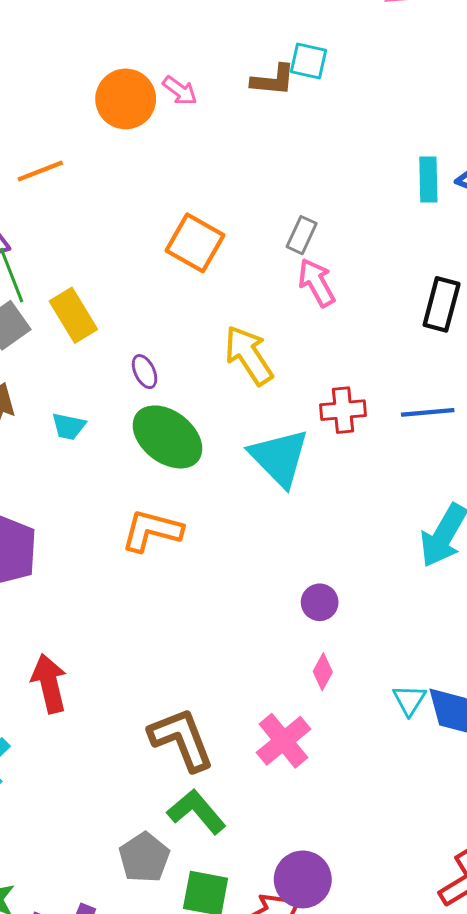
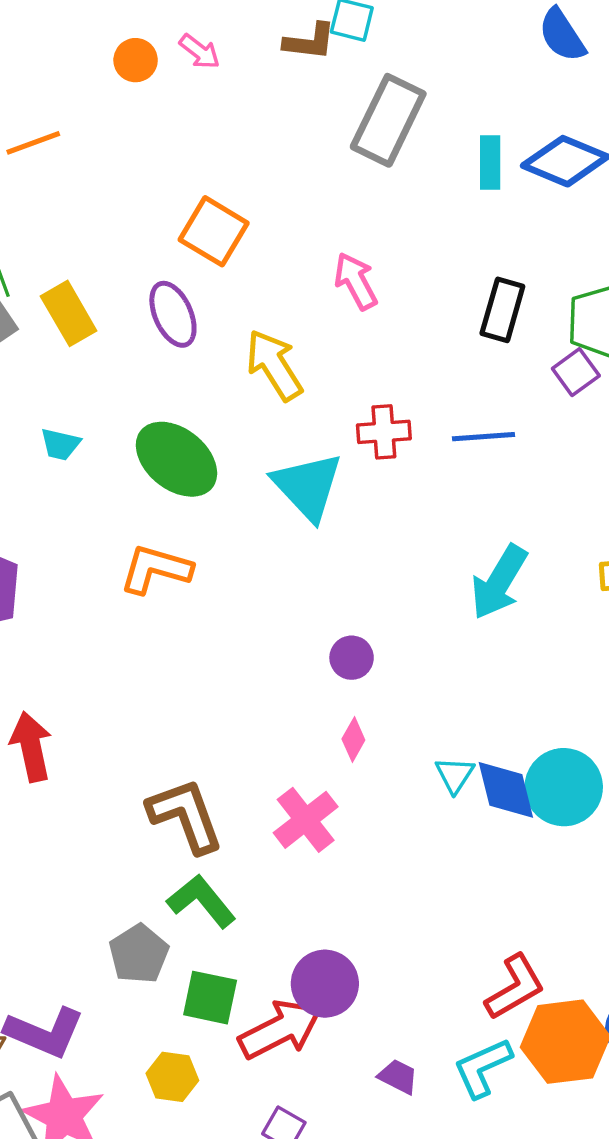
orange circle: (126, 99) -> (136, 60), size x0.6
gray rectangle: (302, 235) -> (388, 120), moved, size x2.0
purple ellipse: (145, 372) -> (173, 314), moved, size x1.6

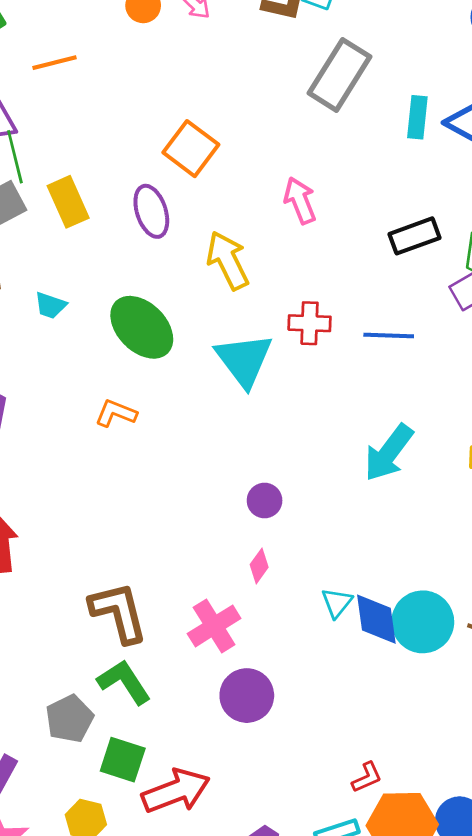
black rectangle: (502, 310) -> (415, 236), turned 48
orange L-shape: (156, 569) -> (116, 413), size x0.7
purple circle: (325, 984) -> (247, 696), moved
red L-shape: (515, 987) -> (367, 777), size x0.6

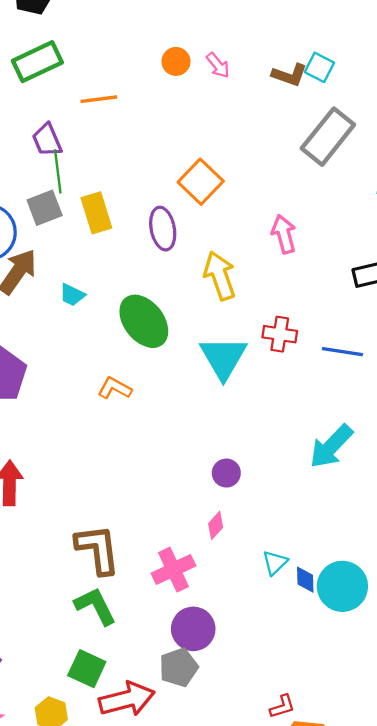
blue diamond: (376, 619) -> (305, 580), size x0.6
gray pentagon: (69, 719) -> (179, 667), moved

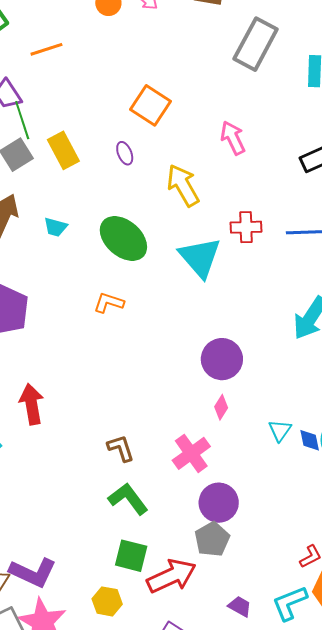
purple ellipse: (163, 229) -> (125, 153), size x0.6
purple circle: (226, 473) -> (222, 359), size x1.6
brown L-shape: (98, 549) -> (121, 448), size x0.6

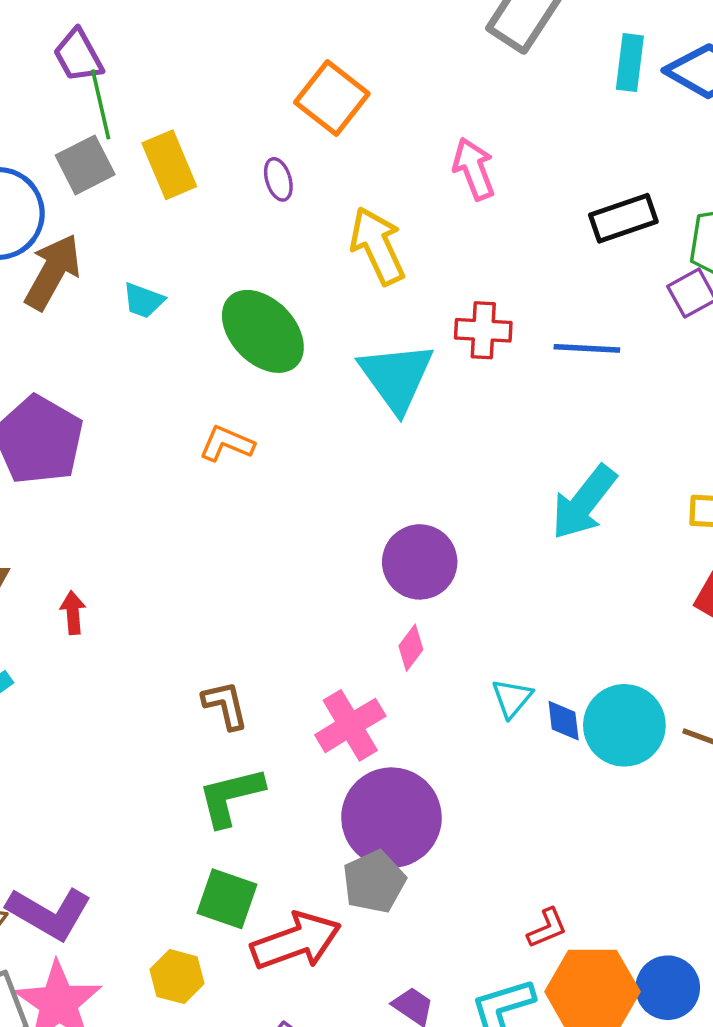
red arrow: (32, 404) -> (73, 613), size x0.6
green L-shape: (128, 499) -> (231, 797), turned -72
purple circle: (219, 503) -> (391, 818), size x1.4

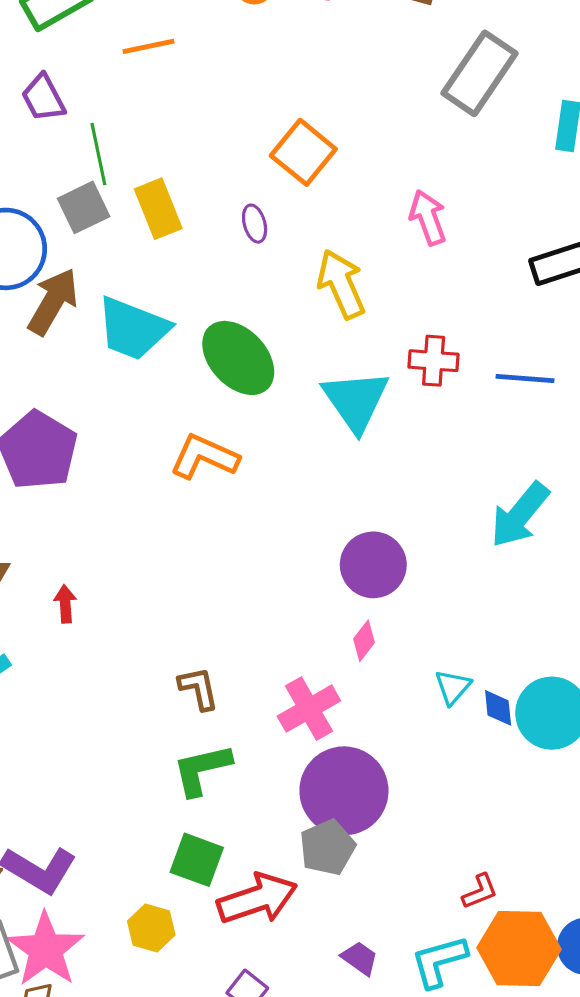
purple trapezoid: (78, 56) -> (43, 98), moved
cyan trapezoid: (143, 300) -> (133, 328), size x2.0
orange L-shape: (227, 444) -> (204, 457), size x1.4

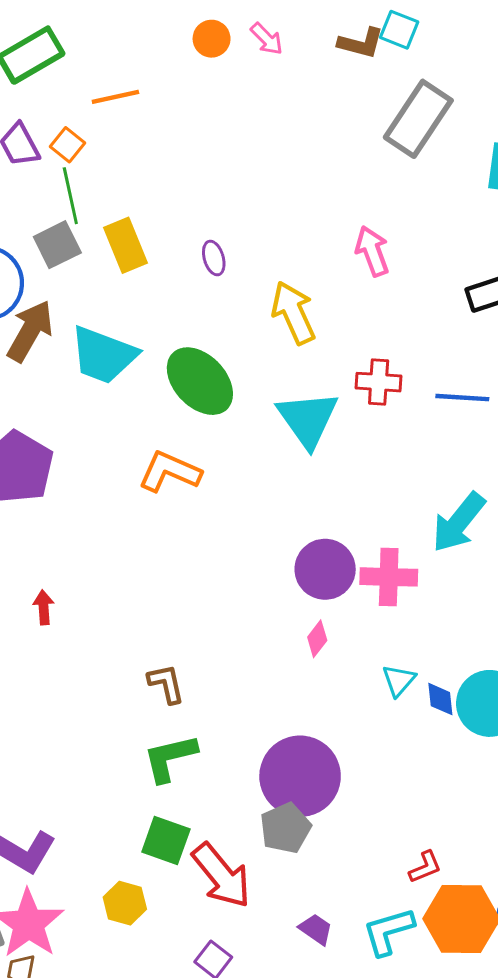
orange square: (303, 152) -> (67, 145), moved, size x0.6
pink cross: (309, 709) -> (389, 577), moved, turned 32
red arrow: (257, 899) -> (222, 876), turned 70

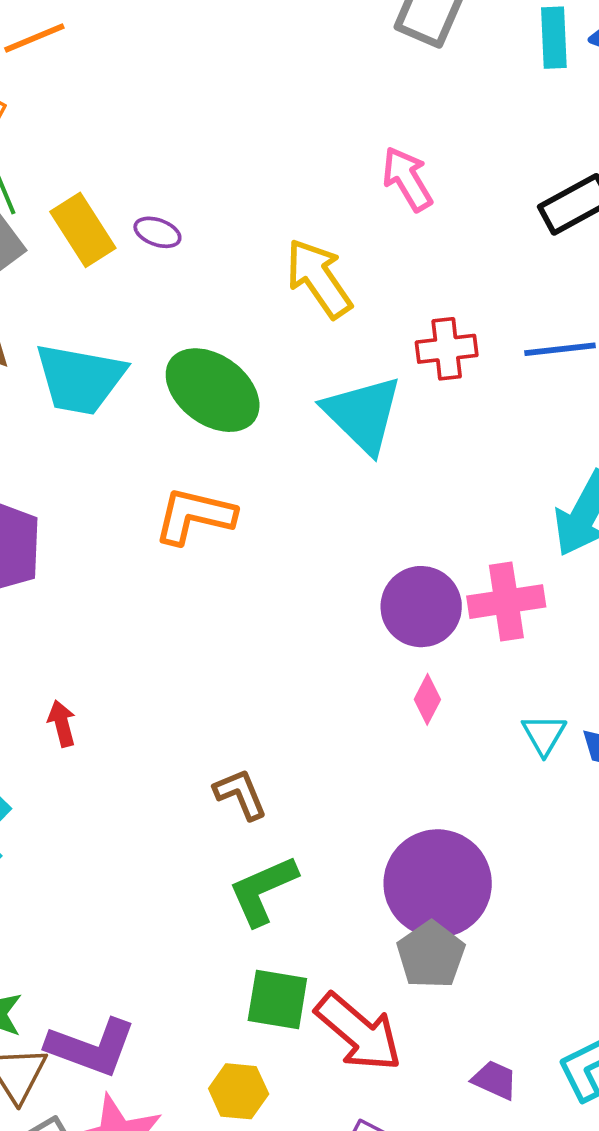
purple ellipse: (214, 258) -> (157, 232), moved, turned -44

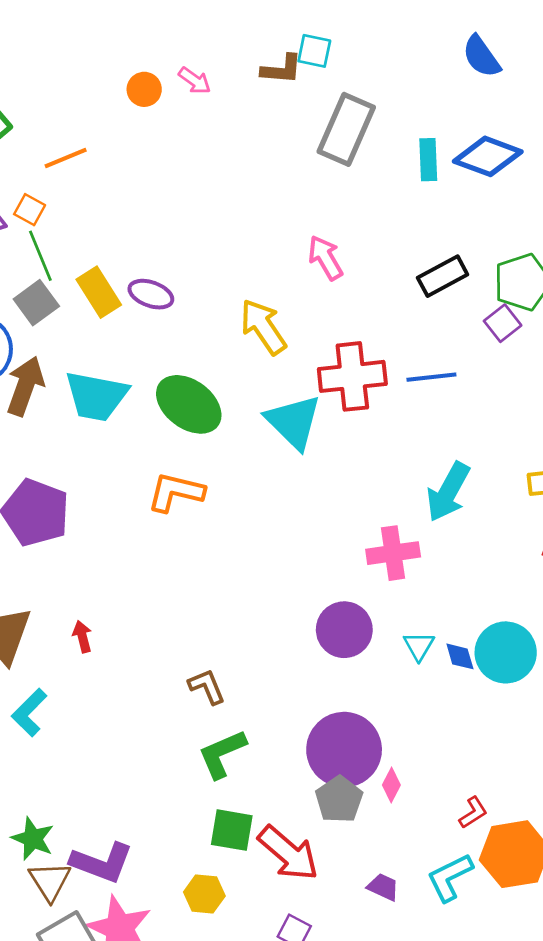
purple ellipse: (157, 232) -> (151, 294), size x1.4
red cross: (447, 349) -> (352, 376), size x1.6
purple circle: (421, 607) -> (344, 630), moved
pink diamond: (427, 699) -> (391, 785), moved

